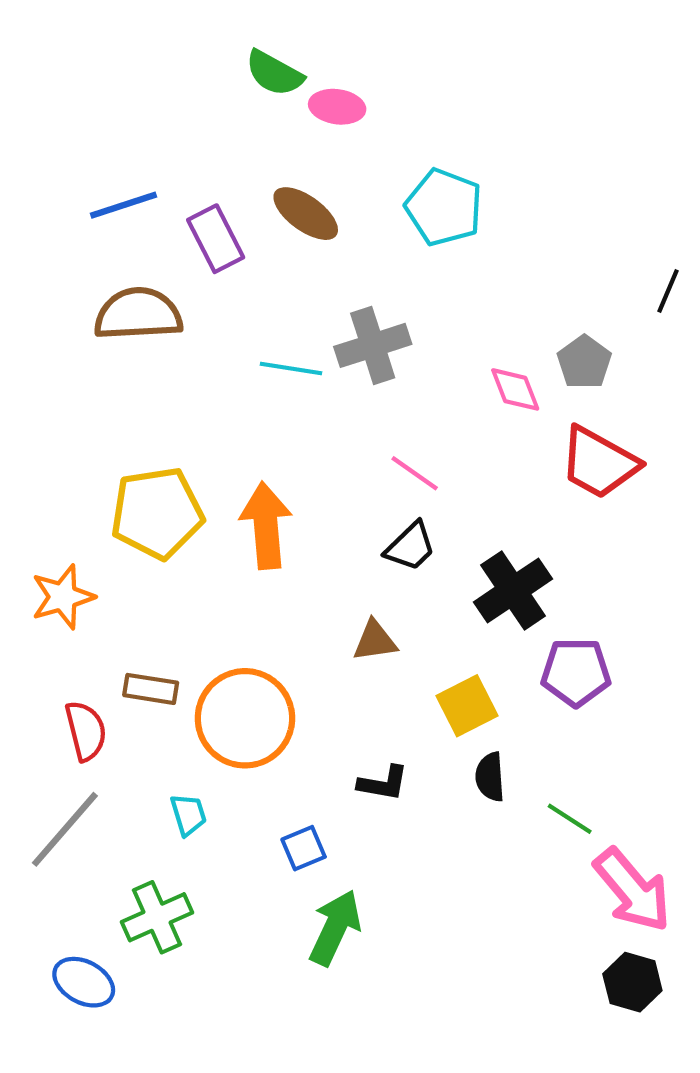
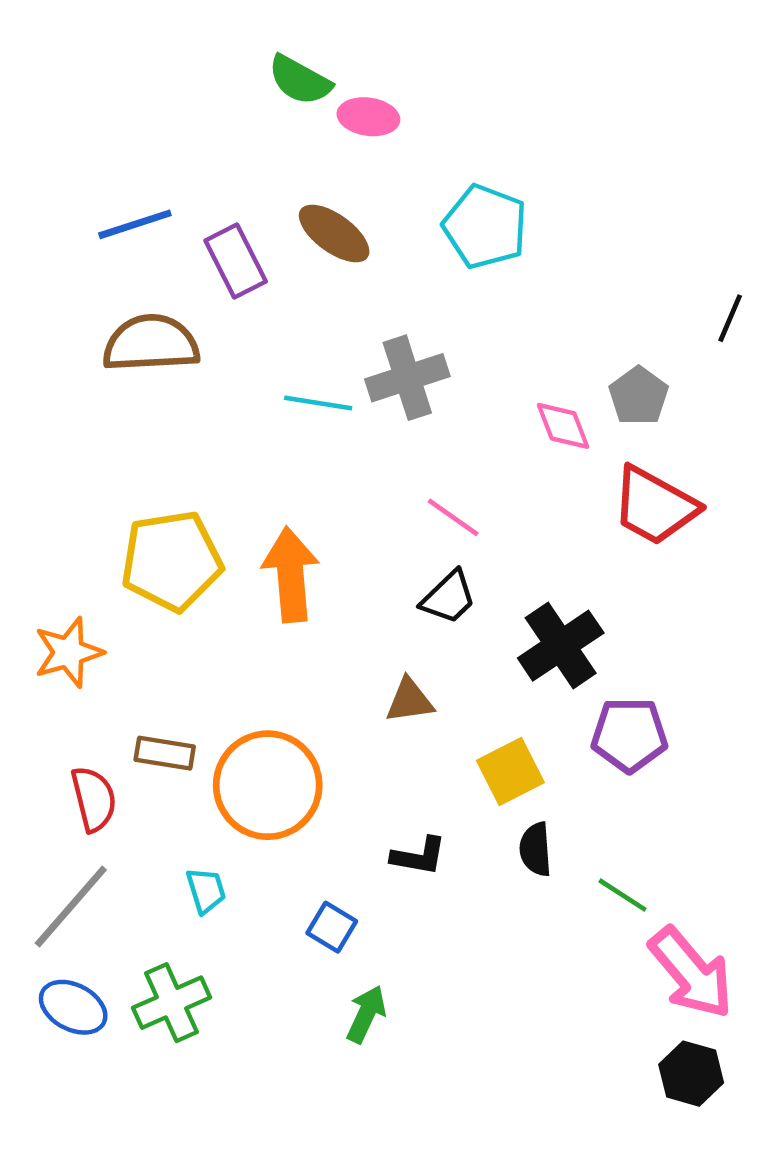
blue square: (304, 848) -> (332, 927), turned -36
green arrow: (335, 928) -> (366, 1014), size x0.7
blue ellipse: (84, 982) -> (73, 1007), moved

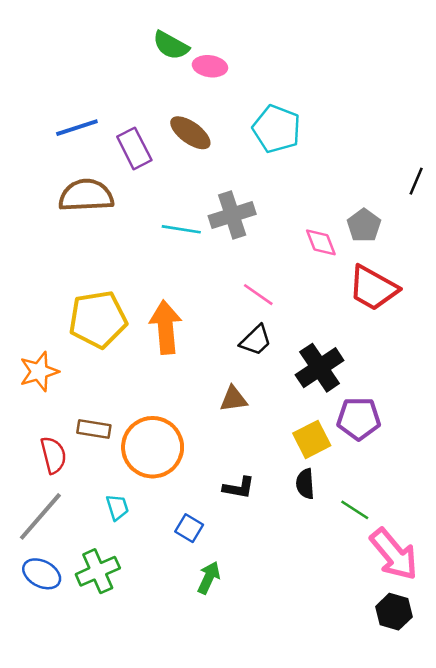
yellow square: (510, 771) -> (312, 439), moved

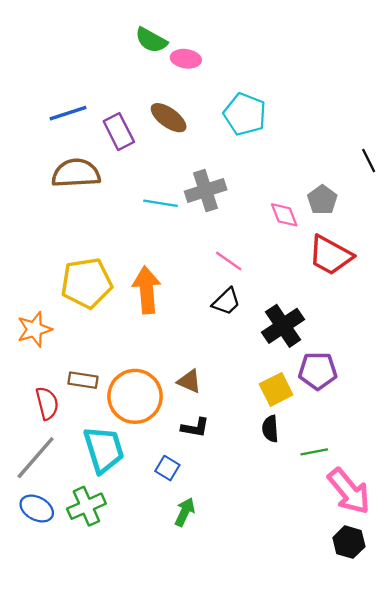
black line: (416, 181) -> (369, 160), turned -50
brown triangle: (233, 399) -> (189, 381), moved, turned 32
black L-shape: (239, 488) -> (195, 428), moved
cyan trapezoid: (117, 507) -> (104, 450), size x2.0
green line: (355, 510) -> (314, 452), turned -44

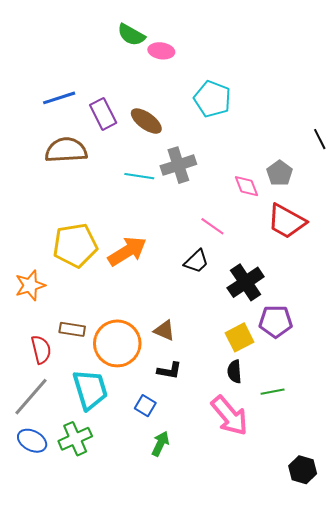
brown ellipse: (169, 118) -> (146, 121), moved
pink line: (229, 261) -> (212, 226), moved
orange arrow: (147, 290) -> (127, 251), turned 63
pink arrow: (349, 491) -> (229, 416), moved

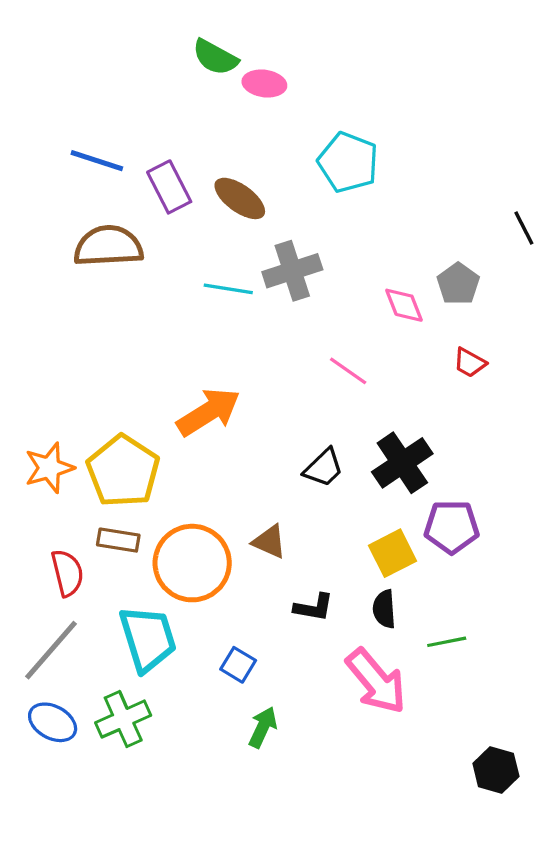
blue line: (59, 98) -> (97, 161), turned 36
red trapezoid: (287, 221) -> (470, 363), size x0.5
yellow pentagon: (75, 245) -> (123, 471), moved, turned -30
black trapezoid: (196, 261) -> (324, 468), moved
black L-shape: (169, 371) -> (314, 607), moved

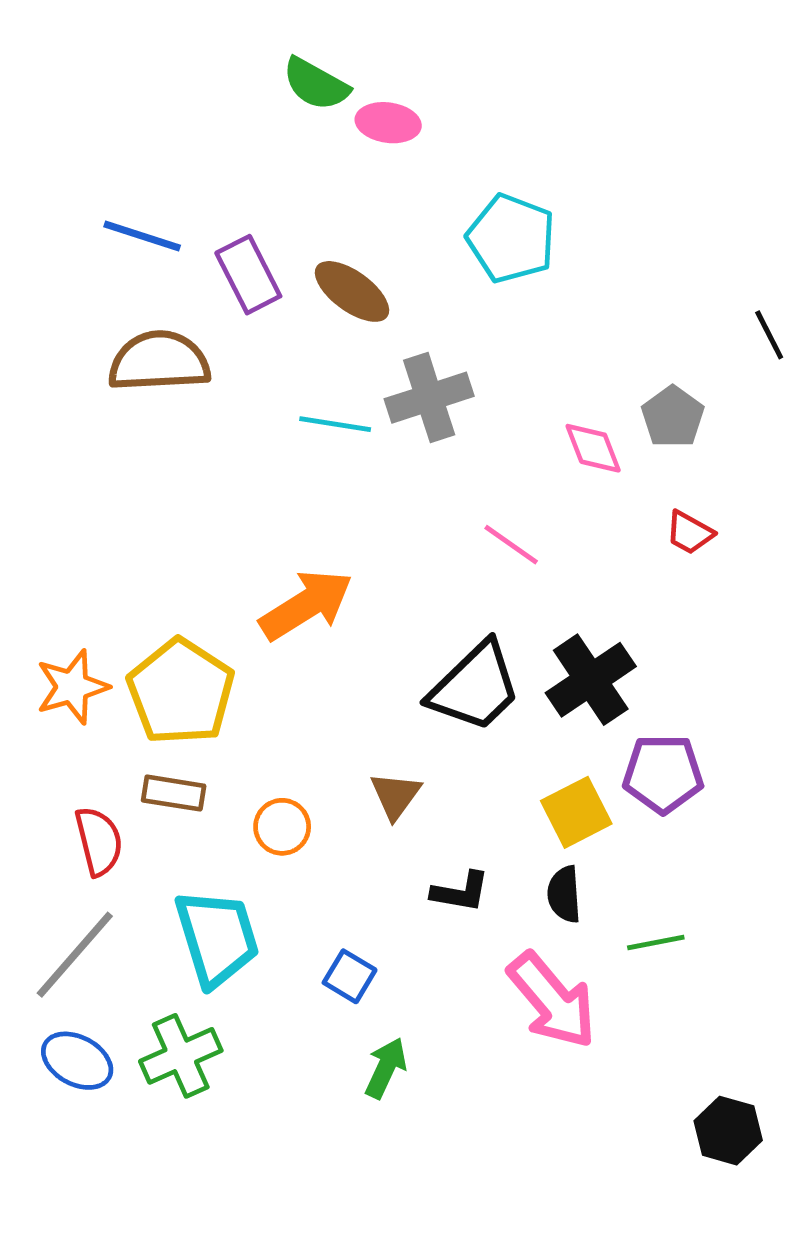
black trapezoid: (324, 468) -> (475, 687), size x1.6
brown triangle: (269, 542) -> (395, 795), turned 42
orange circle: (192, 563) -> (282, 827), size x0.5

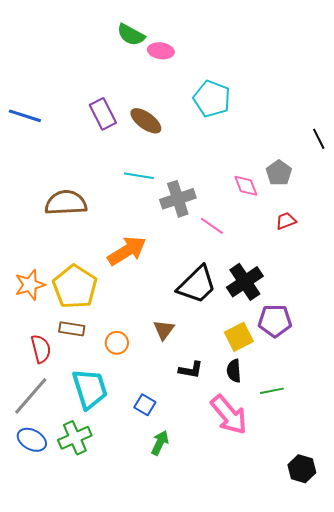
blue line: (142, 236) -> (25, 116), moved
brown semicircle: (159, 361) -> (66, 203), moved
gray cross: (429, 398) -> (178, 199), moved
red trapezoid: (690, 533) -> (286, 221), turned 130

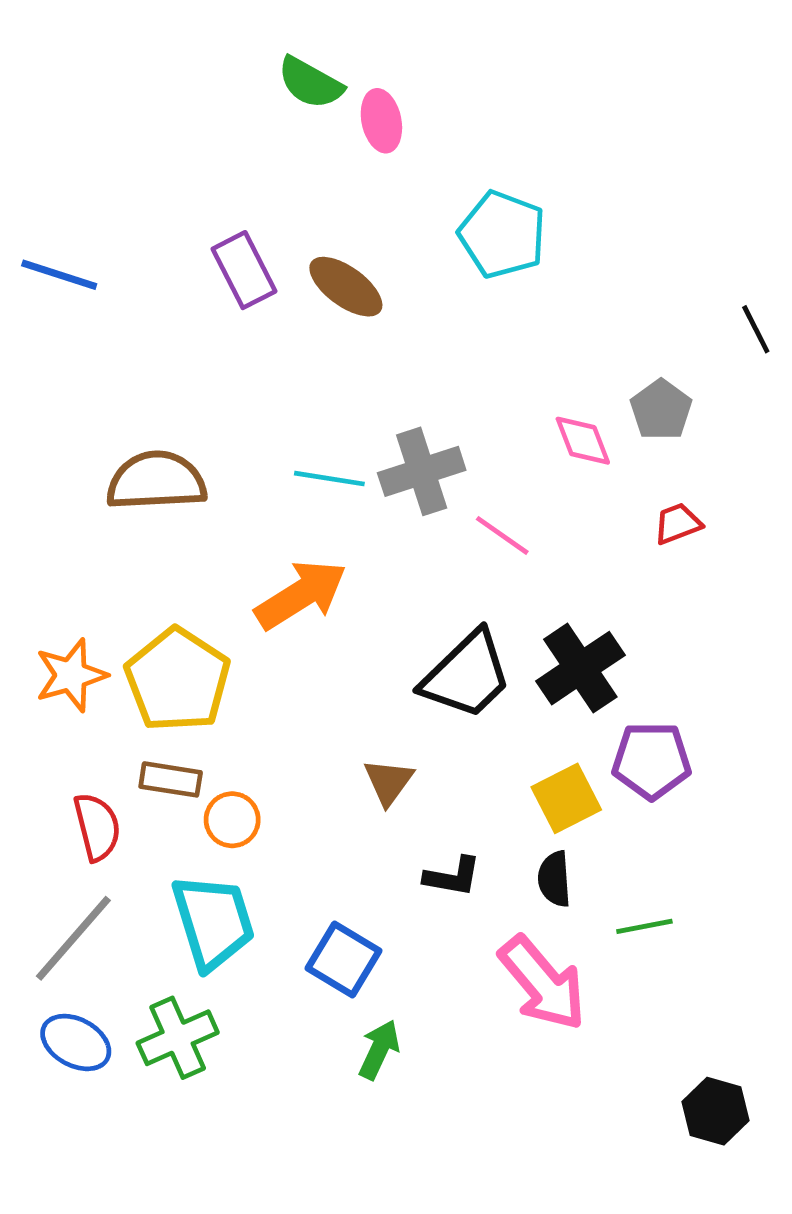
pink ellipse: (161, 51) -> (381, 121), turned 70
cyan line: (139, 176) -> (329, 479), moved
orange circle: (117, 343) -> (232, 820), moved
blue square: (145, 405) -> (344, 960), size x1.4

